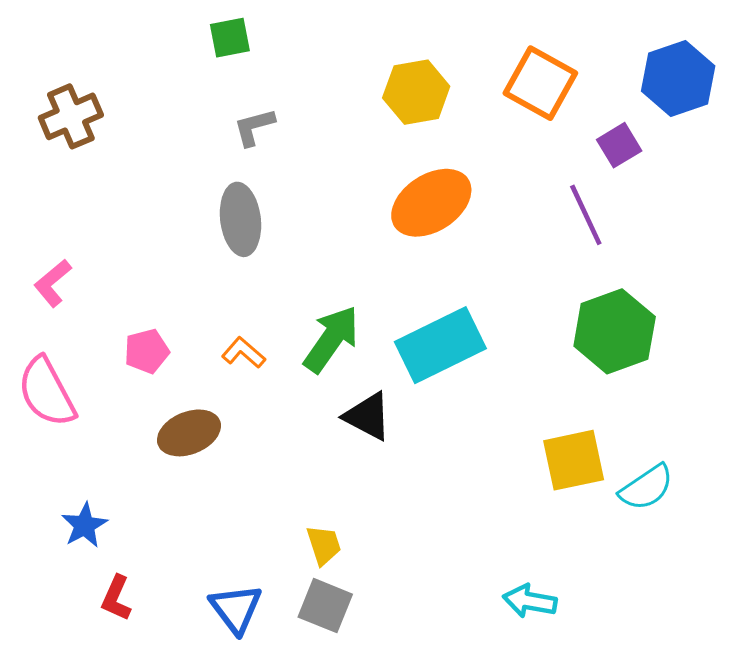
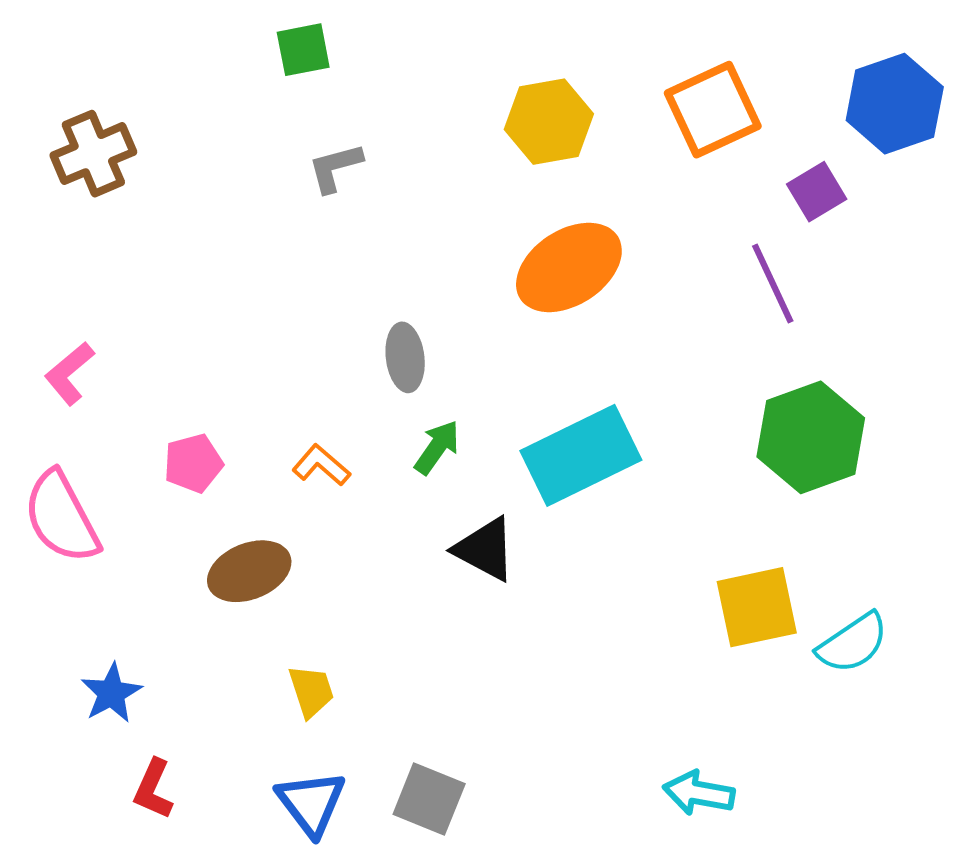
orange square: (540, 83) -> (713, 110), turned 36
gray ellipse: (240, 219) -> (405, 357), moved, size x0.7
green arrow: (331, 339) -> (437, 447), size x0.6
yellow trapezoid: (324, 545) -> (311, 691), moved

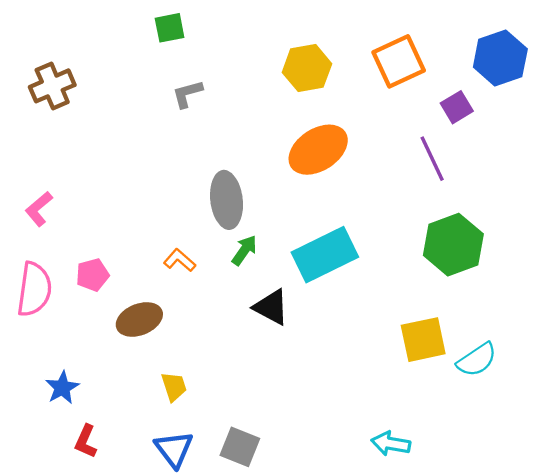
gray ellipse: (405, 357) -> (227, 200), size x1.5
pink pentagon: (193, 463) -> (92, 275), moved
pink semicircle: (61, 517) -> (34, 289), turned -144

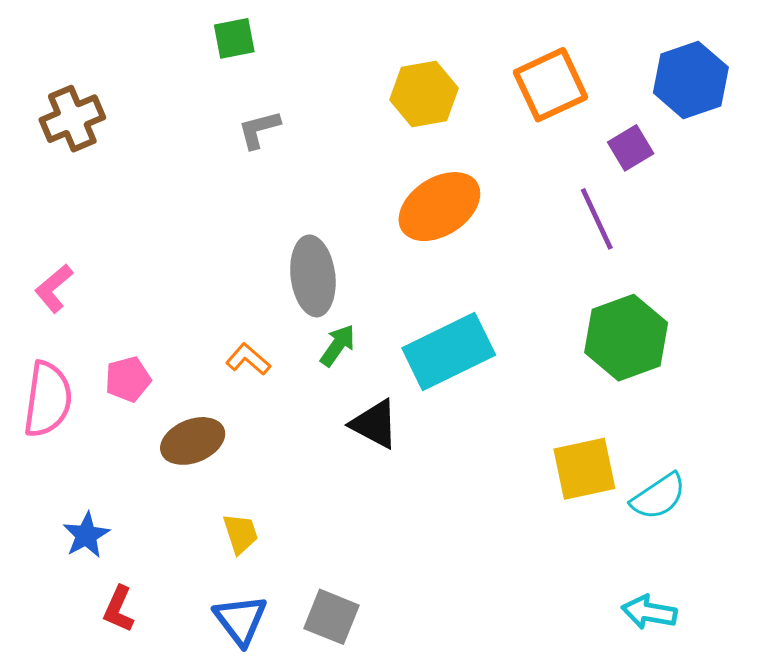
cyan arrow: (391, 444) -> (649, 612), moved

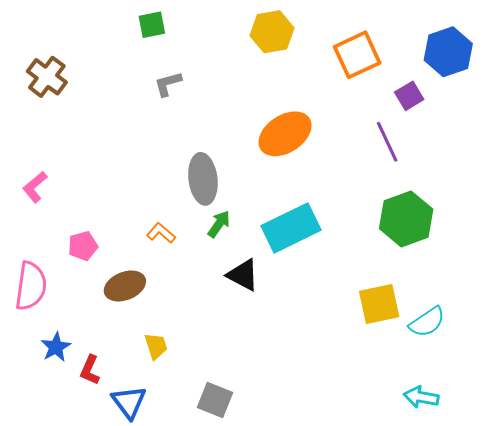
yellow hexagon: (424, 94) -> (272, 32), moved
brown cross: (72, 119) -> (47, 77), turned -30
pink semicircle: (48, 399) -> (31, 286), moved
red L-shape: (119, 609) -> (90, 370), moved
blue triangle: (240, 620) -> (129, 402), moved

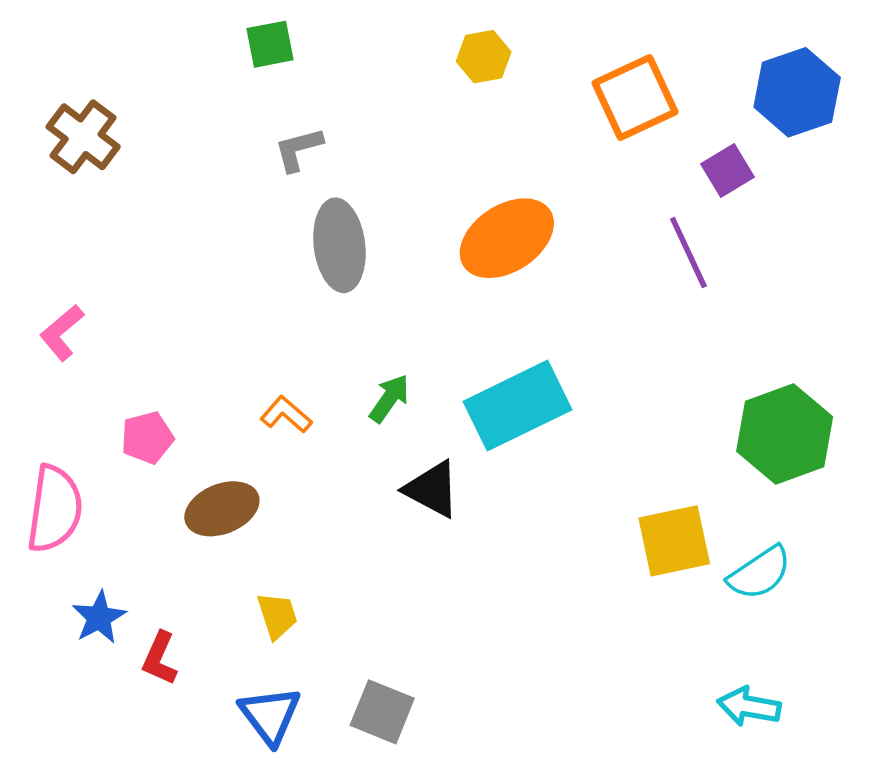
yellow hexagon: (272, 32) -> (484, 57), size x0.7
gray ellipse: (203, 179) -> (339, 245), moved
green hexagon: (406, 219) -> (785, 434), moved
blue triangle: (129, 402) -> (270, 715), moved

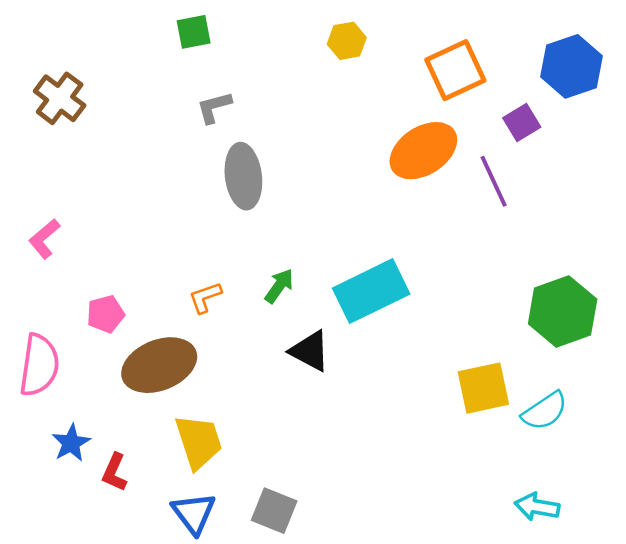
orange ellipse: (507, 238) -> (423, 151), moved
orange L-shape: (286, 414) -> (205, 297), turned -60
brown ellipse: (222, 509) -> (159, 365), size x1.4
yellow trapezoid: (277, 616) -> (199, 442), size x1.6

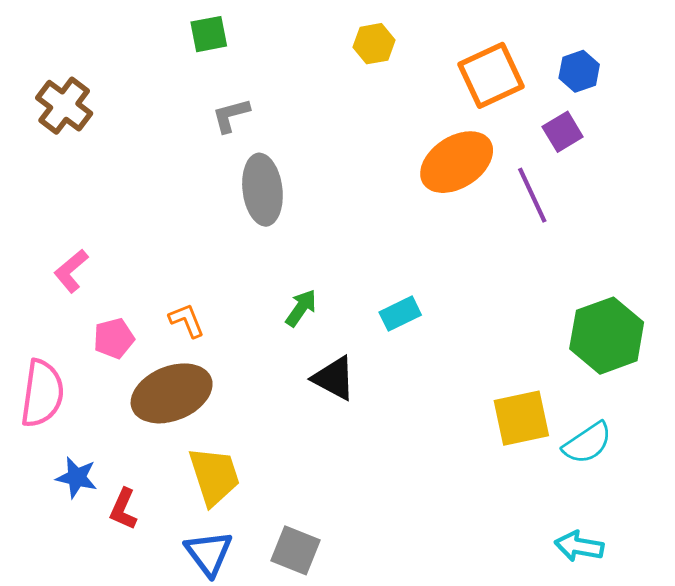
blue hexagon: (571, 66) -> (579, 71), moved, size x0.6
pink L-shape: (44, 239) -> (71, 271), moved
cyan rectangle: (371, 291) -> (400, 314), size x0.5
orange L-shape: (205, 297) -> (187, 320), moved, turned 87
blue star: (71, 443) -> (77, 477), turned -30

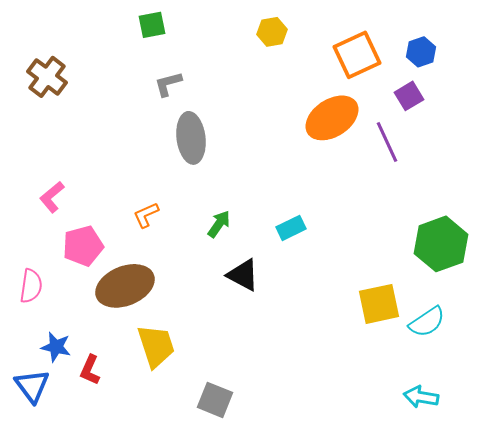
orange L-shape: (187, 320) -> (146, 215), moved, turned -92
pink pentagon: (114, 338) -> (83, 246), size x1.4
pink semicircle: (42, 393) -> (31, 286), size x0.7
blue triangle: (209, 553) -> (32, 386), moved

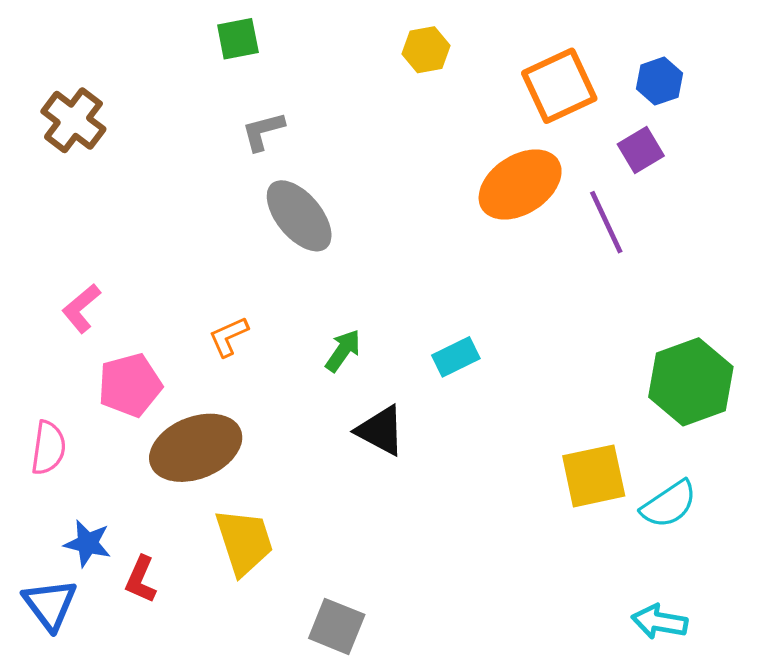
gray ellipse: (191, 138) -> (299, 216), turned -33

